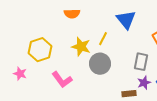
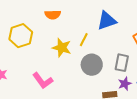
blue triangle: (126, 20) -> (107, 21), turned 50
yellow hexagon: (40, 50) -> (21, 36), moved
gray circle: (100, 64) -> (92, 65), moved

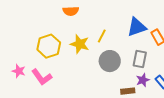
blue triangle: (107, 21) -> (137, 27), moved
yellow hexagon: (21, 36) -> (49, 46), moved
pink L-shape: (43, 81) -> (42, 77), moved

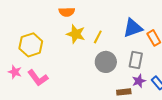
yellow star: (80, 44) -> (76, 34), moved
yellow hexagon: (49, 46) -> (31, 45), moved

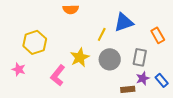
blue triangle: (133, 28) -> (124, 22), moved
yellow star: (76, 34) -> (80, 57), moved, turned 30
pink L-shape: (38, 78) -> (58, 75), moved, turned 75

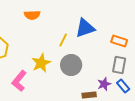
orange rectangle: (158, 35) -> (119, 41), turned -42
gray rectangle: (140, 57) -> (119, 65), moved

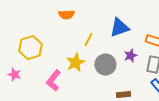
yellow line: (63, 40) -> (88, 40), moved
purple star: (104, 84) -> (130, 56), moved

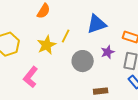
orange semicircle: (66, 15) -> (44, 11), turned -56
yellow star: (75, 63) -> (47, 45), moved

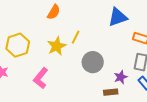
blue triangle: (97, 24) -> (118, 17), moved
purple star: (108, 52) -> (121, 77), moved

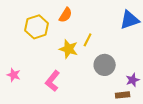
yellow hexagon: (18, 45) -> (37, 27), moved
yellow star: (57, 46) -> (69, 49), turned -30

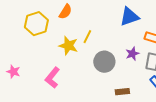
purple star: (133, 80) -> (132, 54), moved

